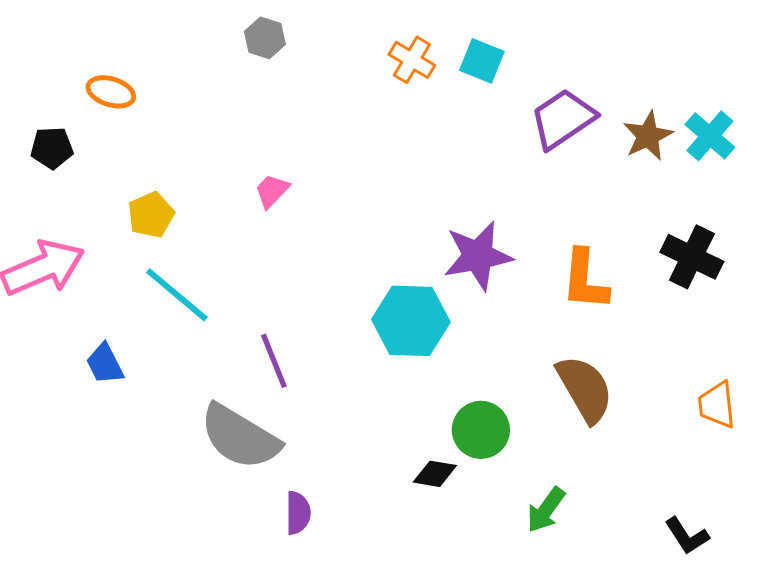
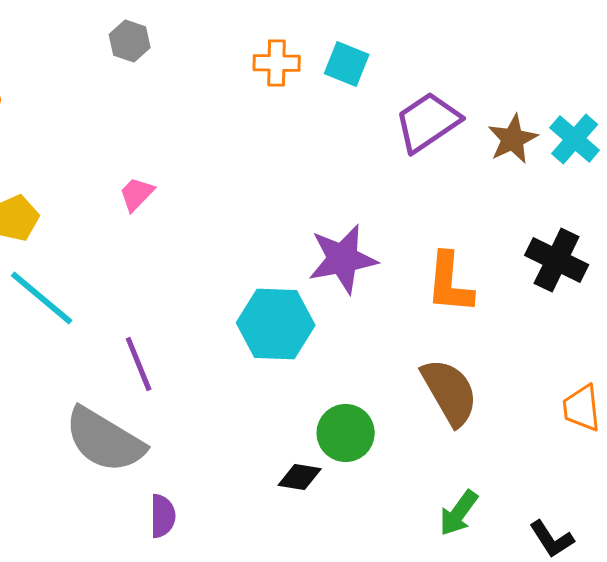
orange cross: (412, 60) -> (277, 63), turned -30
green arrow: (546, 510) -> (459, 513), moved

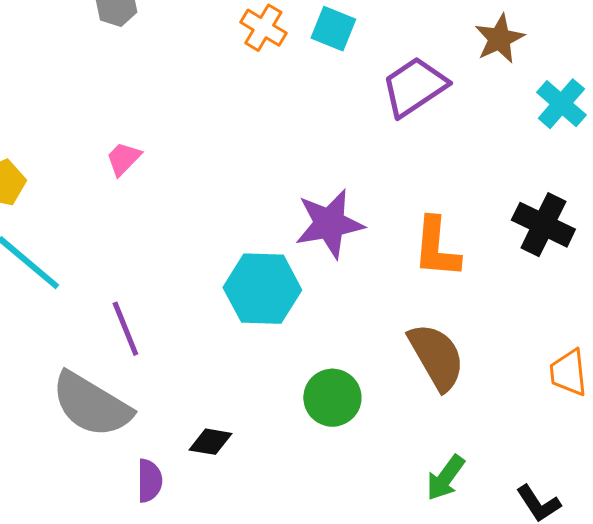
orange cross: (277, 63) -> (263, 28), turned 30
brown star: (513, 139) -> (499, 39), moved
black diamond: (300, 477) -> (210, 442), moved

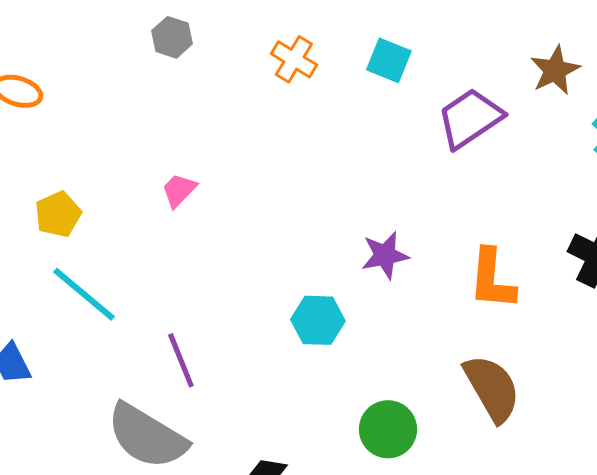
orange cross: (263, 28) -> (294, 59), moved
purple star: (329, 224) -> (385, 255), size x0.7
cyan hexagon: (262, 289) -> (318, 320), size x0.7

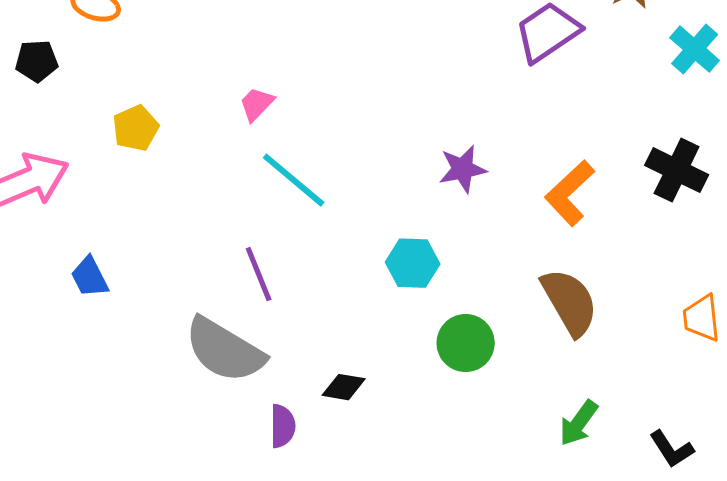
orange L-shape: (492, 279) -> (570, 193), turned 42
cyan line: (84, 294) -> (294, 180), moved
cyan hexagon: (318, 320) -> (413, 263), moved

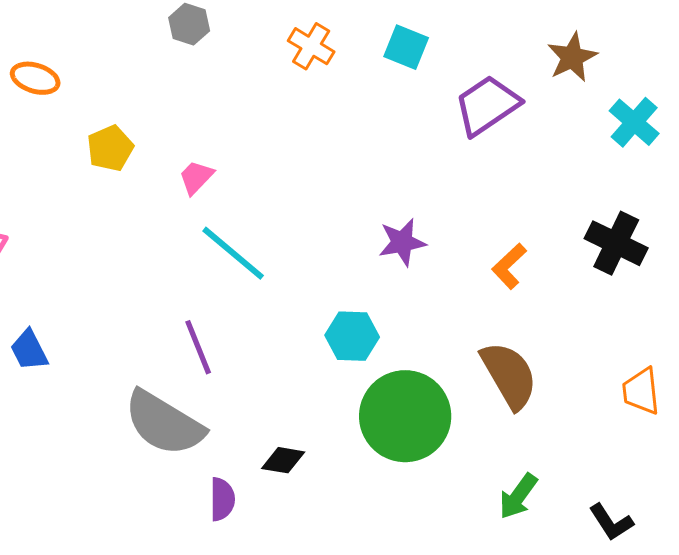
yellow pentagon: (136, 128) -> (110, 148), moved
orange L-shape: (570, 193) -> (509, 266), size x0.7
green circle: (466, 343) -> (405, 416), size x1.6

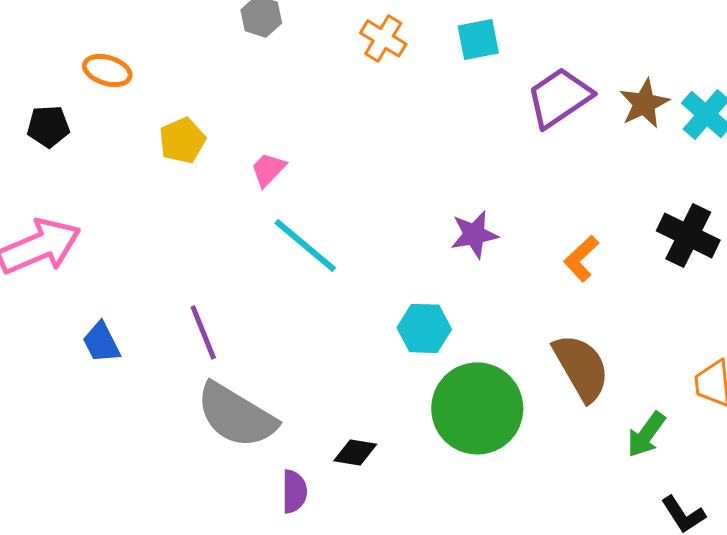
cyan square: (406, 47) -> (478, 39), turned -33
brown star: (572, 57) -> (644, 103), moved
purple line: (198, 347) -> (203, 332), moved
green arrow: (518, 496) -> (646, 434), moved

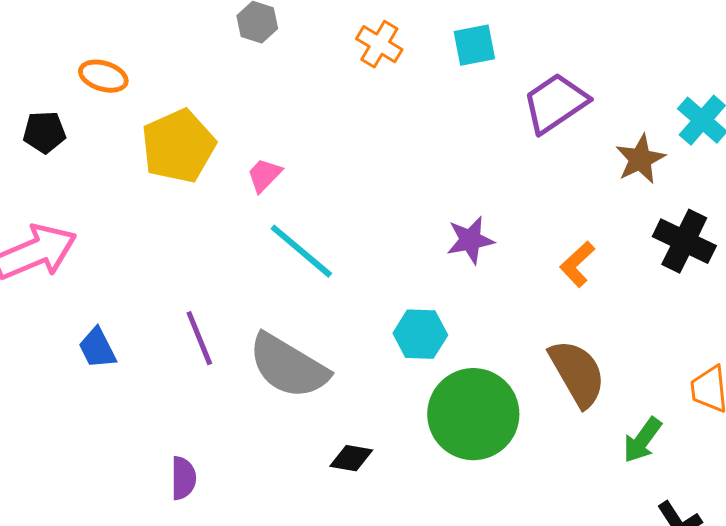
brown star: (644, 103) -> (640, 159), moved
yellow pentagon: (182, 140) -> (178, 146), size x1.6
gray semicircle: (236, 415) -> (288, 366), moved
purple semicircle: (294, 491) -> (183, 478), moved

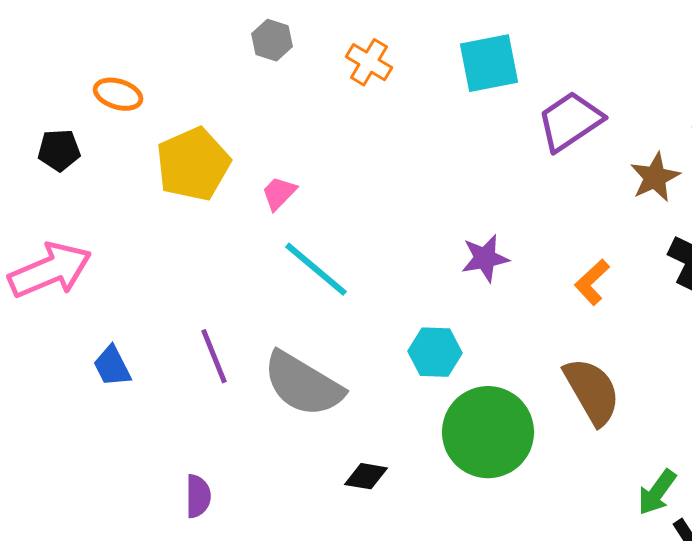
orange cross: (379, 44) -> (369, 62), moved
cyan square: (474, 45) -> (489, 63), size x1.4
green arrow: (642, 440) -> (657, 492), moved

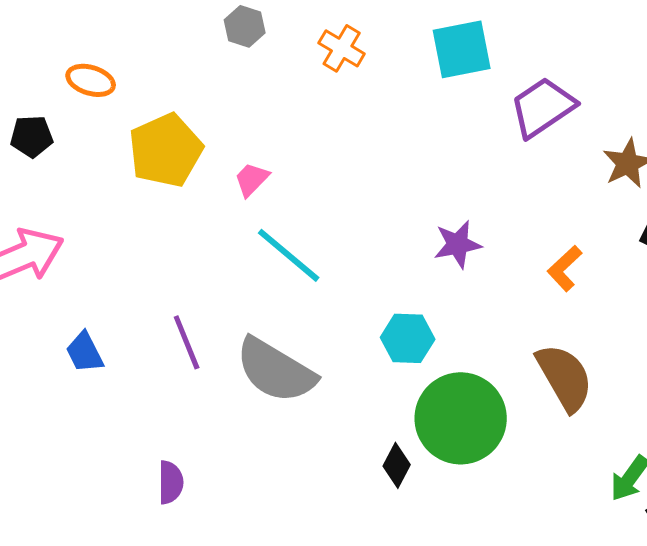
black diamond: (366, 476) -> (397, 465), moved, turned -72

